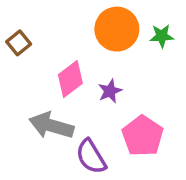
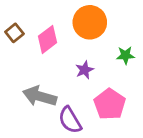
green star: (162, 36) -> (125, 55), moved
pink diamond: (70, 79) -> (47, 39), moved

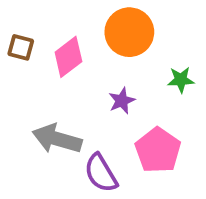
brown square: (14, 33) -> (21, 47), turned -36

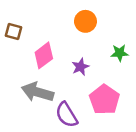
orange circle: (129, 32) -> (85, 21), size x0.7
pink diamond: (68, 57) -> (44, 55), moved

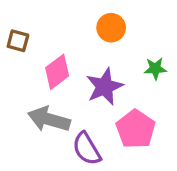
purple star: (80, 67) -> (105, 87), size x1.6

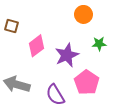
orange circle: (111, 28) -> (83, 14), moved
gray arrow: (49, 119) -> (17, 84), moved

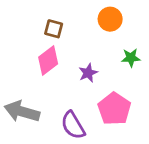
brown square: (11, 26) -> (54, 29), moved
purple star: (67, 55) -> (88, 73), size x0.6

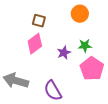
green star: (131, 58) -> (85, 46), moved
pink pentagon: (114, 109) -> (92, 69), moved

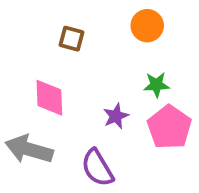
pink diamond: (35, 44) -> (49, 98), moved, turned -55
purple star: (64, 53) -> (116, 116), moved

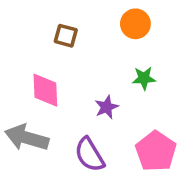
pink pentagon: (169, 127) -> (156, 151), moved

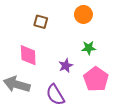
pink pentagon: (156, 151) -> (96, 79), moved

